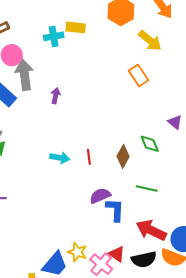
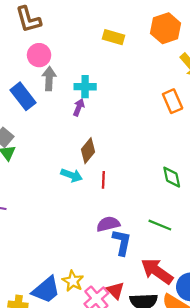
cyan cross: (54, 36) -> (85, 87), moved
gray arrow: (24, 75) -> (49, 79), size x0.7
brown diamond: (123, 156) -> (88, 151), moved

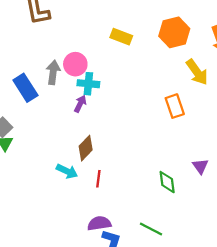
pink circle: (39, 55) -> (75, 64), moved

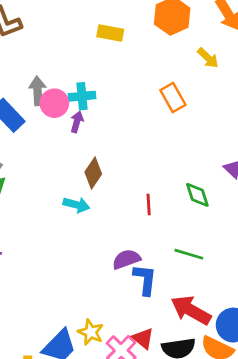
pink circle: (75, 64) -> (54, 103), moved
yellow arrow: (197, 72) -> (208, 58), size x0.7
orange rectangle: (175, 106) -> (173, 97), moved
red line: (98, 179) -> (149, 204), moved

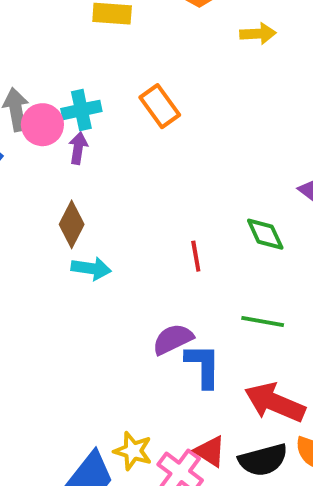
yellow arrow: (208, 58) -> (258, 34), turned -40
orange rectangle: (173, 97) -> (160, 106), moved
brown diamond: (93, 173) -> (72, 224), moved

